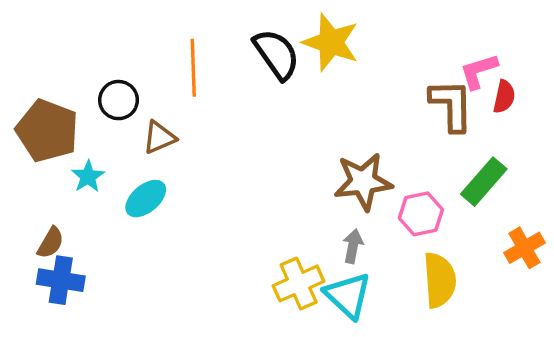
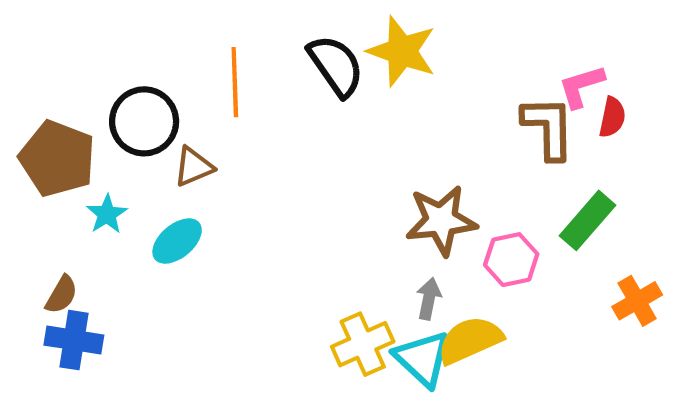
black circle: (119, 100) -> (144, 121), size x1.4
yellow semicircle: (440, 280) -> (470, 340), moved, turned -110

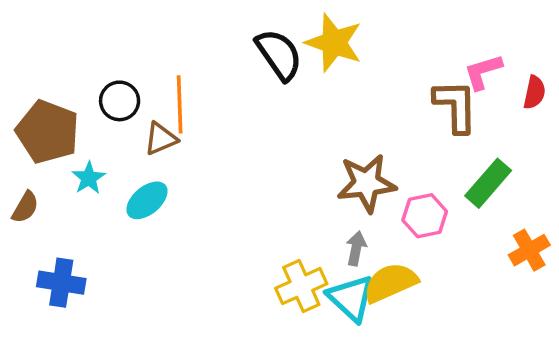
orange line: (235, 82) -> (180, 104), moved
red semicircle: (612, 117) -> (534, 92), moved
black circle: (144, 121) -> (120, 101), size x0.7
brown semicircle: (62, 295) -> (25, 207), moved

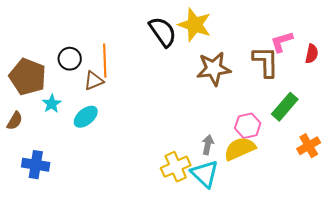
brown star: (366, 183) -> (214, 69), moved
yellow semicircle: (390, 283) -> (240, 149), moved

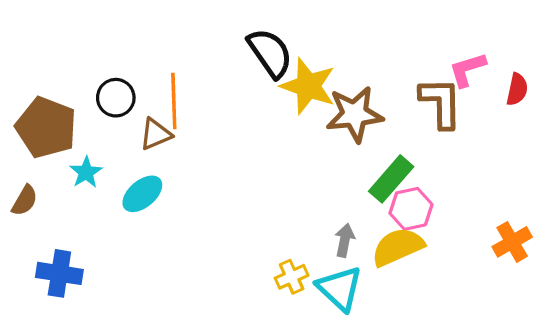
yellow star: (195, 25) -> (308, 86), moved
green rectangle: (285, 107) -> (391, 179), moved
yellow cross: (176, 167) -> (292, 277), size x0.7

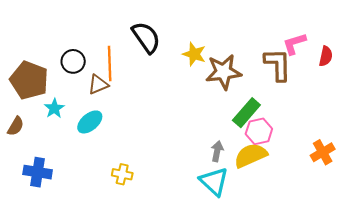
black semicircle: (270, 53) -> (146, 37), moved
yellow star: (308, 86) -> (194, 54), size x0.7
yellow cross: (292, 277) -> (122, 174), moved, turned 36

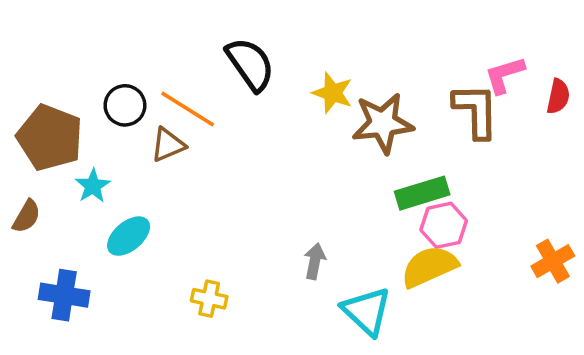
orange line: (110, 64) -> (188, 109), turned -56
green rectangle: (246, 113) -> (422, 193), turned 32
cyan ellipse: (90, 122) -> (129, 236), moved
gray arrow: (217, 151) -> (315, 261), moved

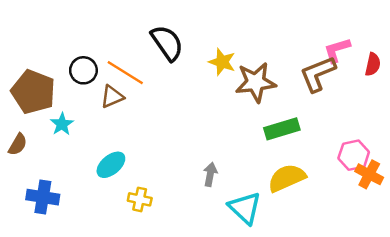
brown L-shape: (476, 111) -> (318, 74), turned -111
pink hexagon: (444, 225) -> (354, 155), moved
cyan ellipse: (129, 236) -> (111, 165), moved
orange cross: (553, 261) -> (369, 174), turned -32

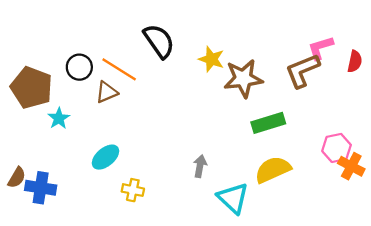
brown semicircle: (18, 144) -> (17, 178), moved

